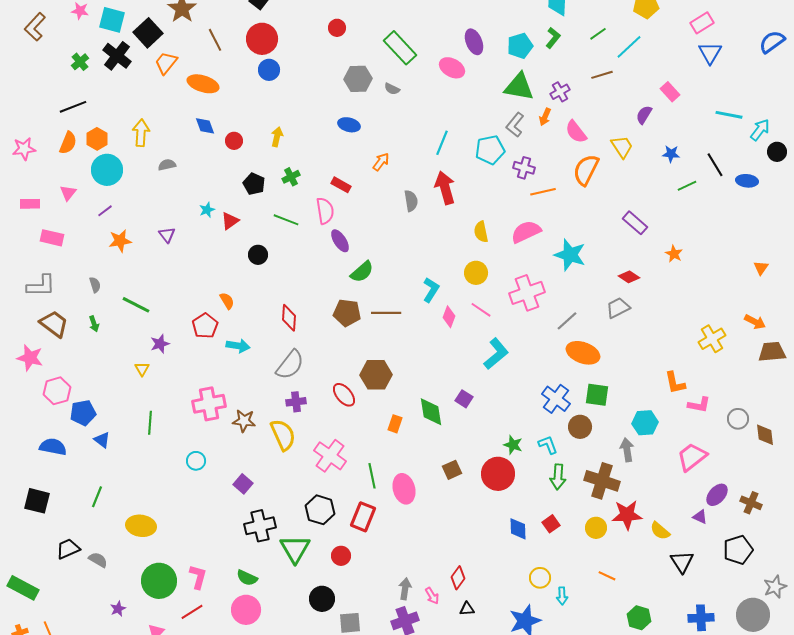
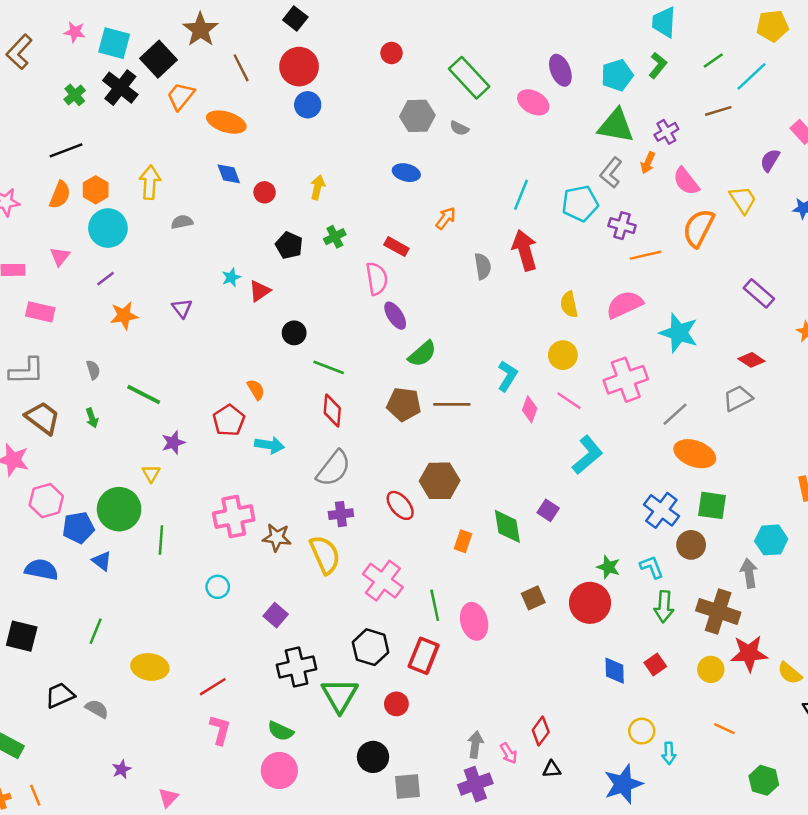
green line: (286, 220) -> (329, 367), moved
green circle: (159, 581) -> (119, 509), moved
red line: (192, 612) -> (213, 687), moved

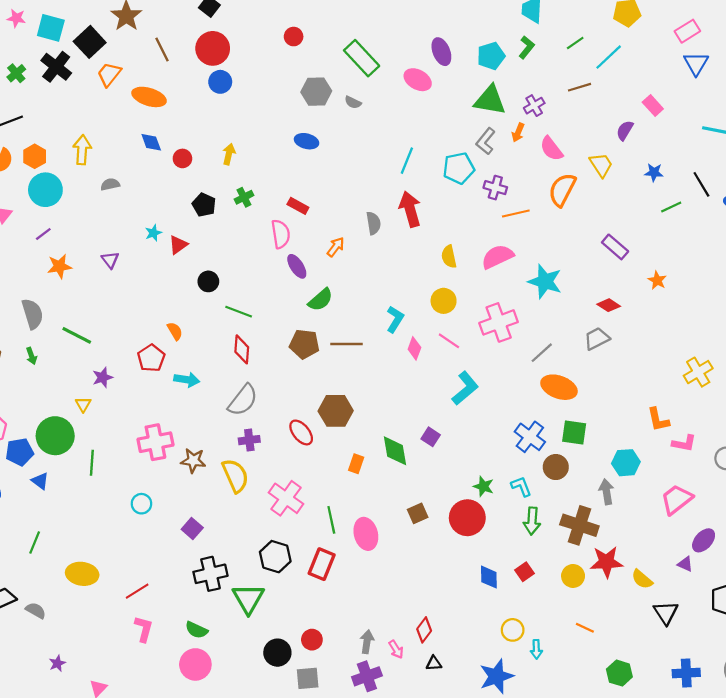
orange arrow: (446, 218) -> (336, 247), moved
gray semicircle: (93, 370) -> (32, 314), size x1.8
red circle: (396, 704) -> (312, 640), moved

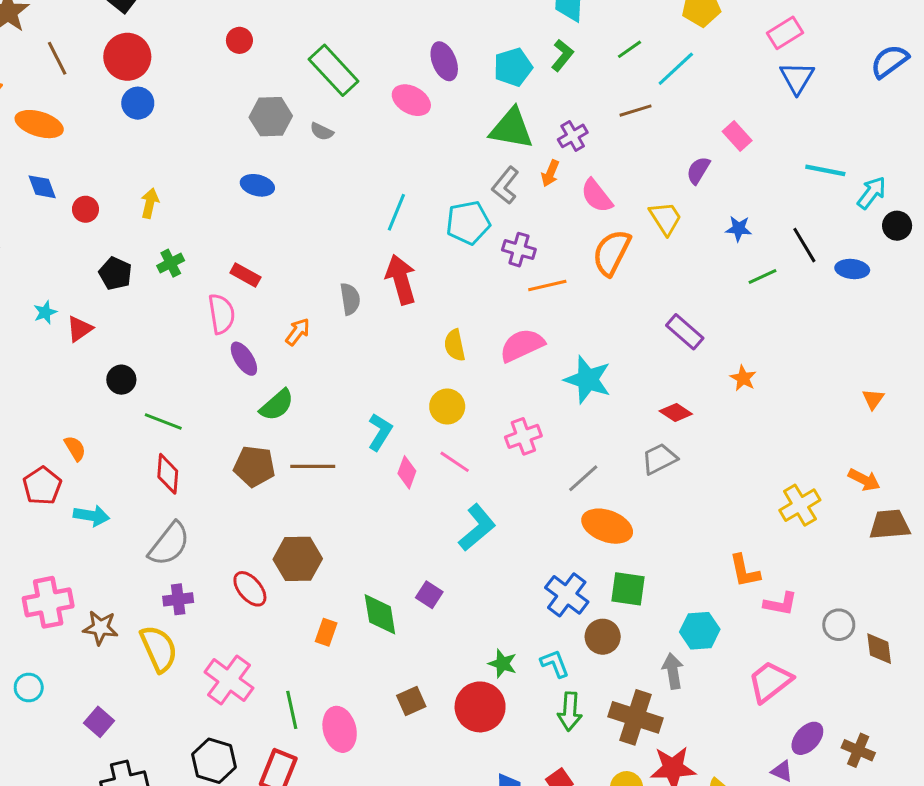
pink cross: (499, 322) -> (523, 436), size x0.7

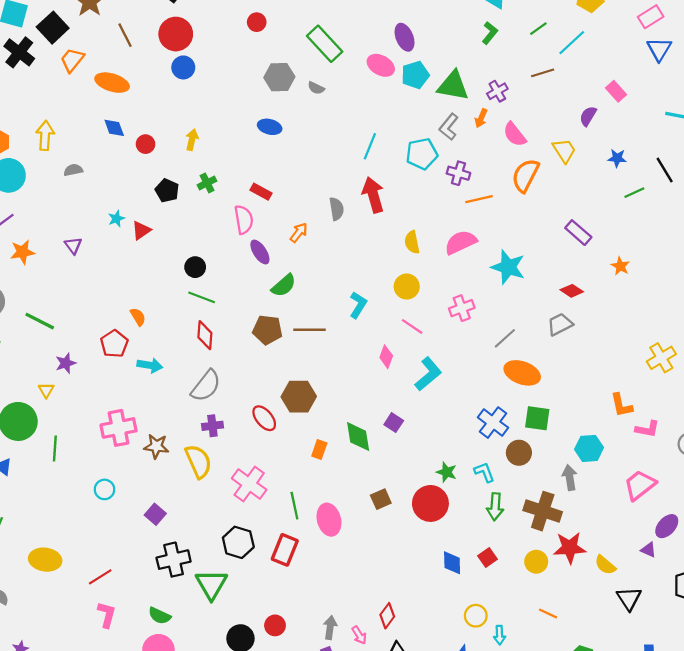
cyan pentagon: (513, 67) -> (415, 75), moved
black circle: (121, 380) -> (195, 267), moved
pink diamond: (407, 472) -> (386, 357), moved

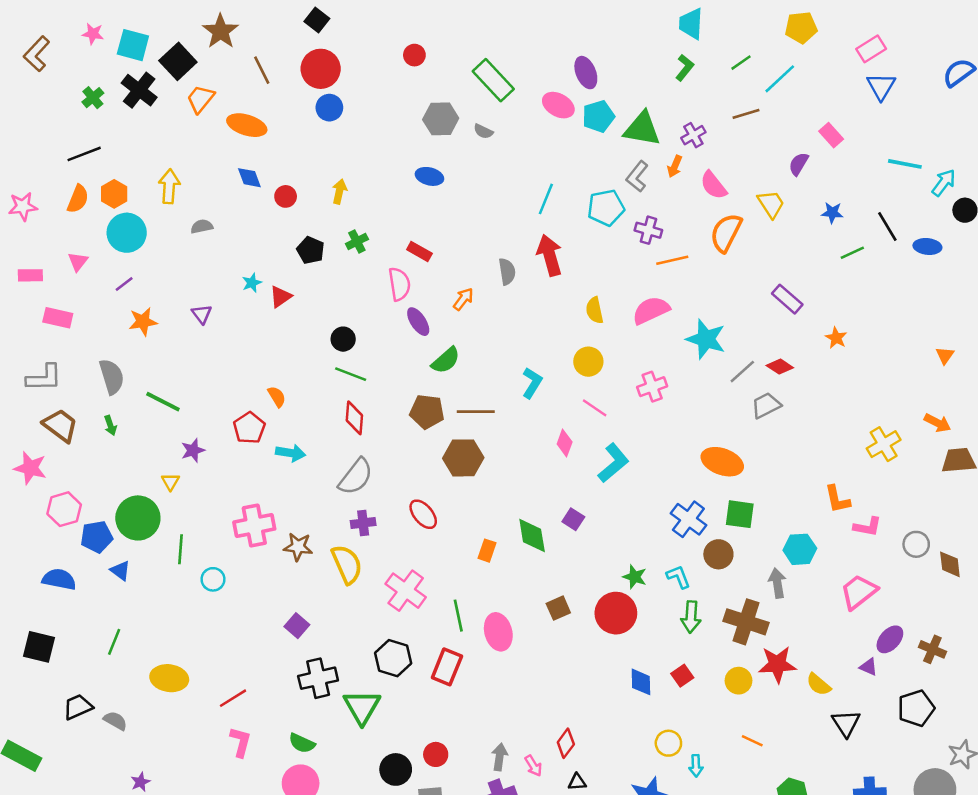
gray line: (505, 338) -> (742, 372), moved
brown hexagon: (299, 397) -> (463, 458), moved
cyan circle: (105, 489) -> (213, 579), moved

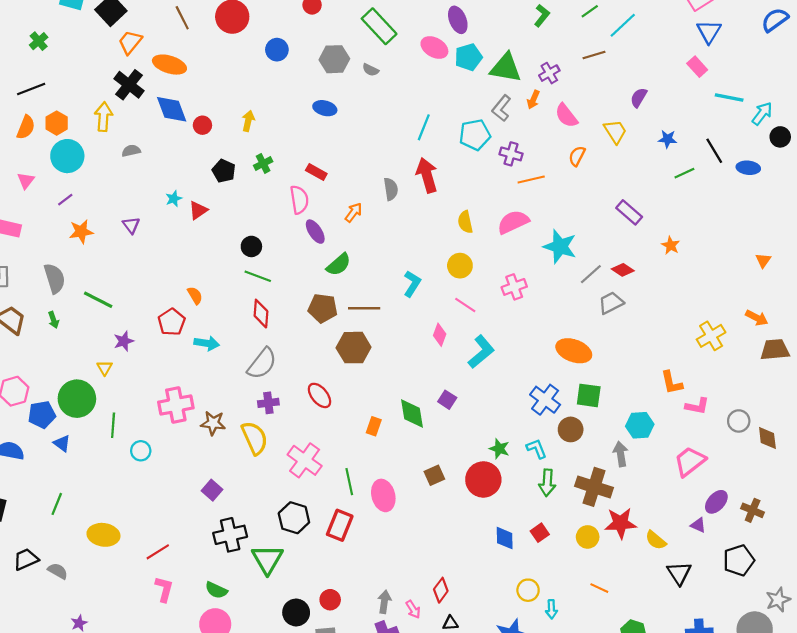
black cross: (139, 90) -> (129, 85), moved
blue circle: (329, 108) -> (277, 50), moved
pink rectangle: (831, 135) -> (697, 67), moved
blue diamond: (249, 178) -> (172, 109), size x1.5
orange semicircle: (726, 233) -> (577, 156), size x0.6

